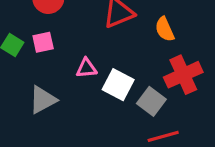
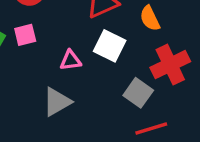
white square: (118, 85) -> (110, 46), moved
gray triangle: (43, 100) -> (57, 102), moved

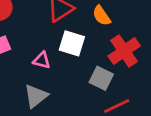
pink triangle: (70, 60) -> (42, 60), turned 30

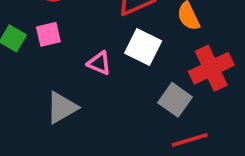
gray triangle: (36, 96) -> (62, 108), moved

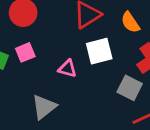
white square: (143, 47) -> (99, 51), turned -32

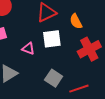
gray square: (130, 88) -> (54, 78), moved

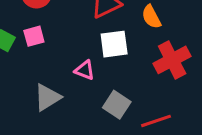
pink triangle: (28, 49) -> (85, 70), moved

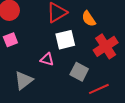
gray square: (117, 105) -> (79, 72), moved

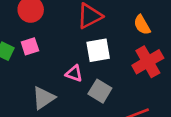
orange semicircle: (89, 19) -> (142, 25), moved
gray square: (79, 72) -> (100, 91), moved

